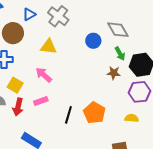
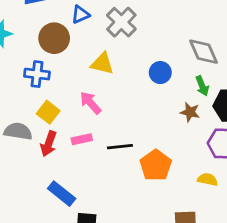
blue circle: (93, 41) -> (160, 73), moved
black line: (68, 115) -> (120, 147), moved, turned 60

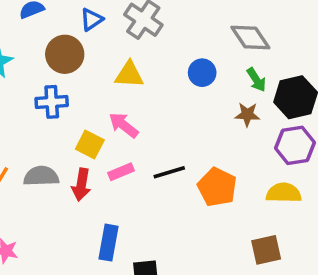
yellow square: (48, 112) -> (90, 145), moved
yellow semicircle: (208, 179) -> (284, 193), size x1.4
blue rectangle: (62, 194) -> (108, 243), turned 72

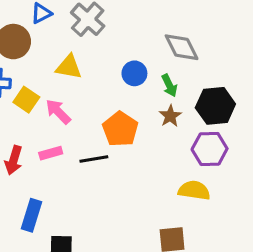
green arrow: (256, 80) -> (169, 85), moved
brown star: (247, 115) -> (170, 116), turned 30
yellow square: (90, 145) -> (26, 100), moved
orange pentagon: (217, 187) -> (120, 129), moved

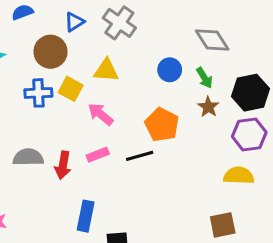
yellow square: (26, 100) -> (71, 89), moved

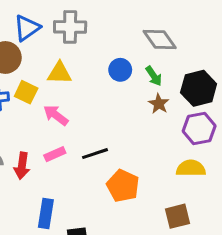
blue triangle: (74, 22) -> (27, 28), size x1.4
gray cross: (119, 23) -> (70, 27), turned -32
orange pentagon: (162, 125) -> (123, 186), moved

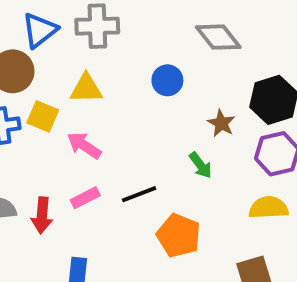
green arrow: (154, 76) -> (201, 165), moved

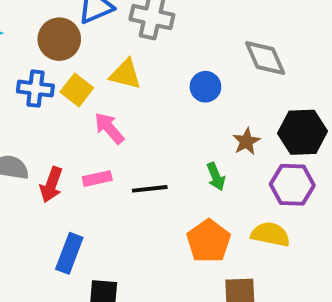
orange pentagon: (179, 236) -> (209, 241), moved

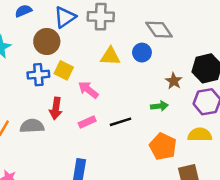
gray diamond: (265, 58) -> (159, 30), moved
yellow triangle: (126, 74) -> (110, 56), moved
green arrow: (216, 176) -> (159, 106), turned -63
red arrow: (51, 185) -> (56, 108), moved

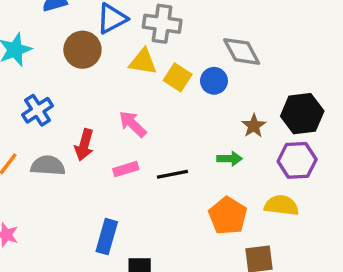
yellow triangle: (110, 56) -> (143, 62), moved
yellow square: (64, 70) -> (178, 77), moved
blue cross: (38, 75) -> (38, 110), moved, turned -35

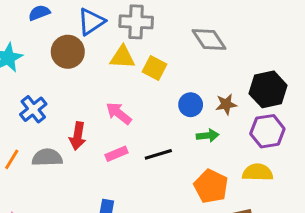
blue circle: (214, 81) -> (191, 105), moved
brown star: (254, 126) -> (226, 104), turned 30

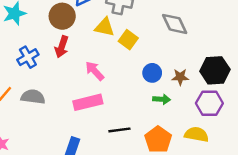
red arrow: (78, 136) -> (62, 47), moved
pink rectangle: (116, 154) -> (88, 102), size x1.6
black line: (158, 154) -> (119, 130), moved

